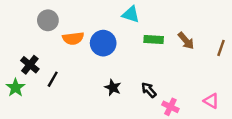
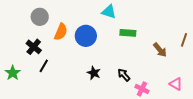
orange semicircle: (73, 38) -> (61, 32), turned -60
brown arrow: (186, 41) -> (160, 50), moved
black cross: (30, 65) -> (34, 47), moved

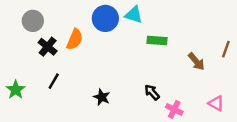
gray circle: (40, 17) -> (33, 21), moved
blue circle: (86, 36) -> (105, 18), moved
black cross: (34, 47) -> (48, 47), moved
black star: (94, 73) -> (102, 97), moved

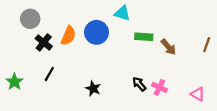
blue circle: (105, 18) -> (96, 32), moved
brown arrow: (196, 61) -> (168, 47), moved
pink cross: (174, 109) -> (159, 87), moved

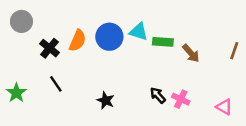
cyan triangle: (122, 13) -> (139, 32), moved
gray circle: (30, 19) -> (21, 21), moved
black line: (49, 74) -> (56, 84), turned -64

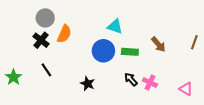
gray circle: (21, 21) -> (45, 18), moved
blue circle: (109, 37) -> (103, 51), moved
green rectangle: (163, 42) -> (130, 52), moved

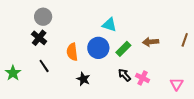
orange semicircle: (64, 34) -> (72, 52), moved, turned 150
brown arrow: (158, 44) -> (151, 42), turned 126
green rectangle: (130, 52) -> (123, 49), turned -49
pink triangle: (186, 89) -> (177, 84), turned 32

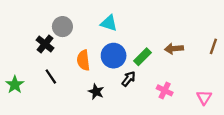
gray circle: (43, 17) -> (62, 27), moved
cyan triangle: (109, 25) -> (109, 23), moved
black arrow: (124, 75) -> (129, 79), moved, turned 80

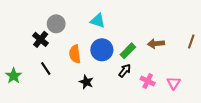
black arrow: (129, 79) -> (125, 71), moved
pink triangle: (204, 97) -> (174, 83), moved

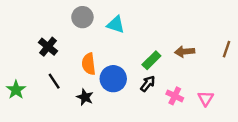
gray circle: (56, 24) -> (82, 17), moved
blue circle: (102, 50) -> (113, 79), moved
black star: (86, 82) -> (85, 97), moved

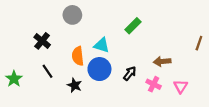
cyan triangle: (116, 25) -> (102, 45), moved
brown arrow: (185, 52) -> (162, 61), moved
green rectangle: (151, 60) -> (133, 26), moved

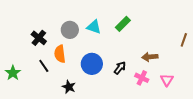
gray circle: (72, 15) -> (70, 30), moved
cyan triangle: (102, 45) -> (94, 27), moved
orange semicircle: (78, 56) -> (60, 54), moved
black star: (75, 85) -> (69, 87), moved

